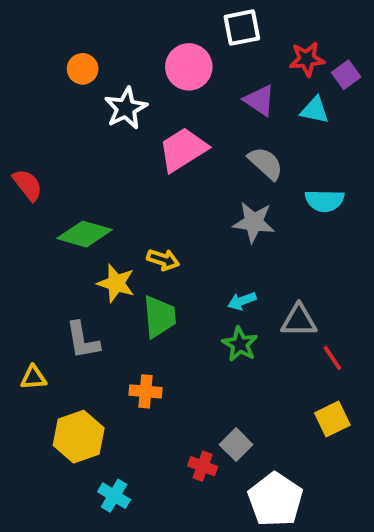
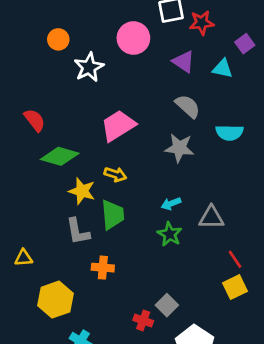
red star: (307, 59) -> (202, 23), moved
pink trapezoid: (183, 149) -> (118, 126), moved
red semicircle: (28, 185) -> (35, 120), moved
gray L-shape: (83, 340) -> (78, 231), moved
red line: (332, 358) -> (235, 259), moved

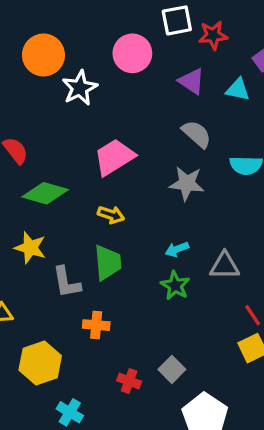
orange circle: (58, 39) -> (43, 55), size x1.6
yellow star: (82, 191) -> (30, 248), moved
red cross: (143, 320) -> (129, 381), moved

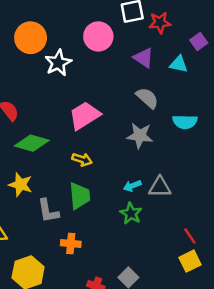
gray triangle: (225, 266) -> (160, 187), moved

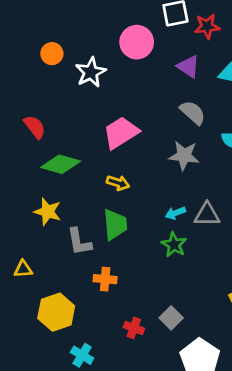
orange circle: (31, 38) -> (52, 54), moved, size x0.6

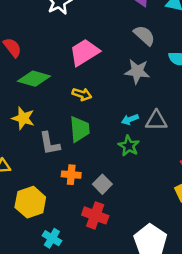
gray square: (171, 318) -> (102, 184), moved
red cross: (134, 328) -> (95, 215), size x1.5

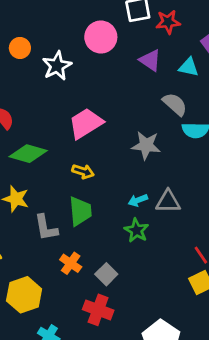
gray semicircle: (144, 35) -> (175, 104), moved
orange cross: (71, 175) -> (71, 263), turned 30

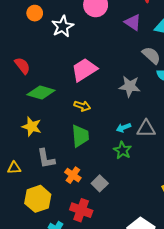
gray L-shape: (46, 228) -> (46, 159), moved
red cross: (98, 310) -> (81, 210), moved

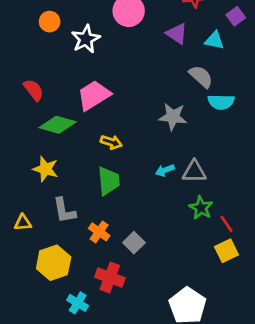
pink trapezoid: (84, 70) -> (94, 95), moved
green star: (122, 150) -> (201, 208), moved

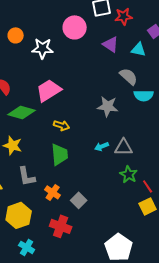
white star: (86, 39) -> (43, 48), turned 30
cyan cross: (78, 303) -> (27, 247), moved

